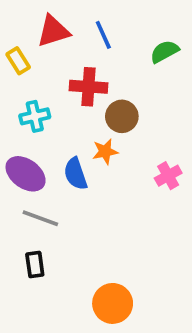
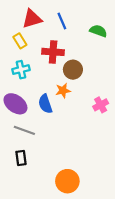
green semicircle: (164, 52) -> (98, 31), turned 49
yellow rectangle: (18, 61) -> (20, 41), moved

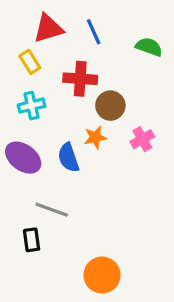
pink cross: (101, 105) -> (142, 139), moved
gray line: (24, 130) -> (52, 210), moved

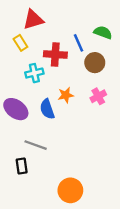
blue line: (94, 32) -> (79, 43), moved
cyan cross: (32, 106) -> (34, 73), moved
brown circle: (110, 106) -> (95, 63), moved

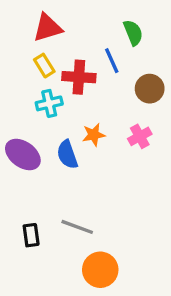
green semicircle: (103, 32) -> (133, 33), moved, turned 48
yellow rectangle: (20, 43) -> (44, 66), moved
brown circle: (95, 63) -> (150, 89), moved
gray line: (36, 145) -> (77, 227), moved

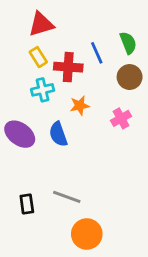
green semicircle: (133, 33) -> (128, 43), moved
orange star: (94, 135) -> (80, 106), moved

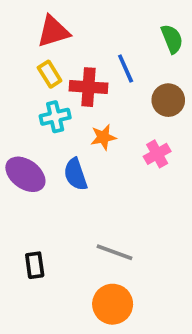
green semicircle: (128, 43) -> (172, 39), moved
gray line: (67, 197) -> (114, 252), moved

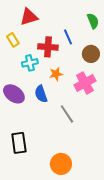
yellow rectangle: (50, 74) -> (13, 40), moved
pink cross: (157, 154) -> (85, 83), size x1.5
gray line: (114, 252) -> (67, 114), moved, turned 36
black rectangle: (35, 265) -> (19, 143), size x1.5

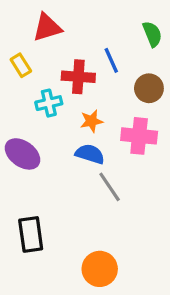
pink cross: (85, 83) -> (139, 136), turned 35
blue semicircle: (41, 94) -> (90, 154), moved, turned 126

